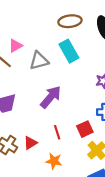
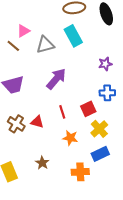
red triangle: (30, 143) -> (37, 122), turned 48
orange star: (54, 161) -> (70, 138), moved

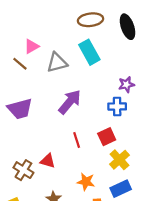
blue cross: (107, 93) -> (117, 106), moved
red triangle: (37, 122) -> (48, 161), moved
brown cross: (16, 124) -> (23, 170), moved
orange star: (70, 138) -> (86, 182), moved

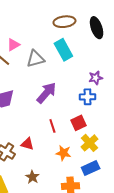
orange star: (86, 182) -> (63, 153), moved

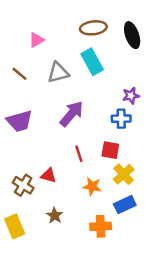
pink triangle: (13, 45) -> (36, 40), moved
red square: (78, 123) -> (110, 150), turned 35

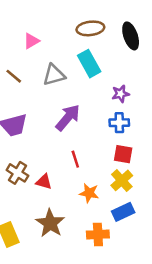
purple star: (131, 96) -> (121, 94), moved
red square: (110, 150) -> (123, 154), moved
brown cross: (23, 185) -> (17, 173), moved
brown star: (55, 215) -> (50, 223), size x1.6

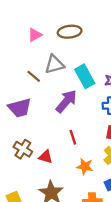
brown ellipse: (90, 28) -> (70, 32), moved
cyan rectangle: (89, 64) -> (85, 76), moved
brown line: (14, 76) -> (34, 76), moved

